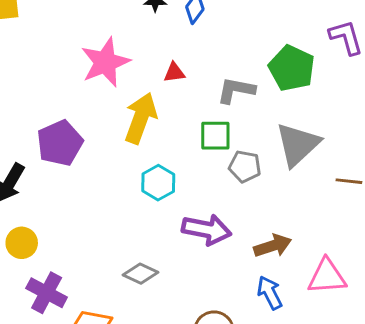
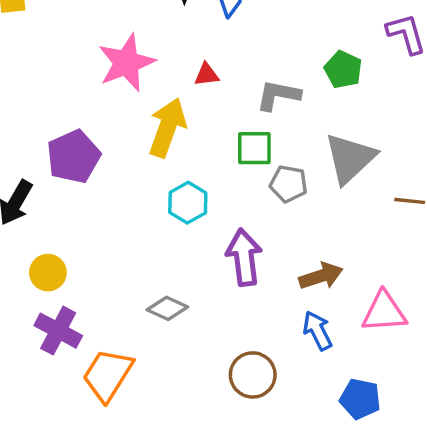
green pentagon: (292, 68) -> (343, 70), size x0.7
purple arrow: (207, 230) -> (244, 257), turned -108
yellow circle: (22, 243) -> (48, 273), moved

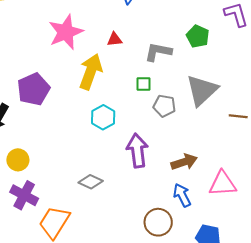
green square: (254, 148) -> (144, 84), size x0.7
brown circle: (253, 375) -> (158, 222), moved

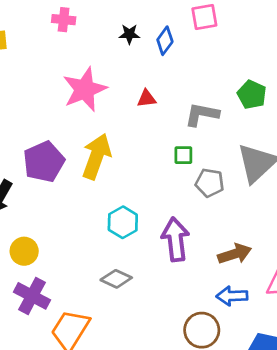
yellow arrow: (91, 72) -> (96, 156), moved
cyan hexagon: (103, 117) -> (123, 222), moved
blue arrow: (182, 195) -> (232, 296), turned -65

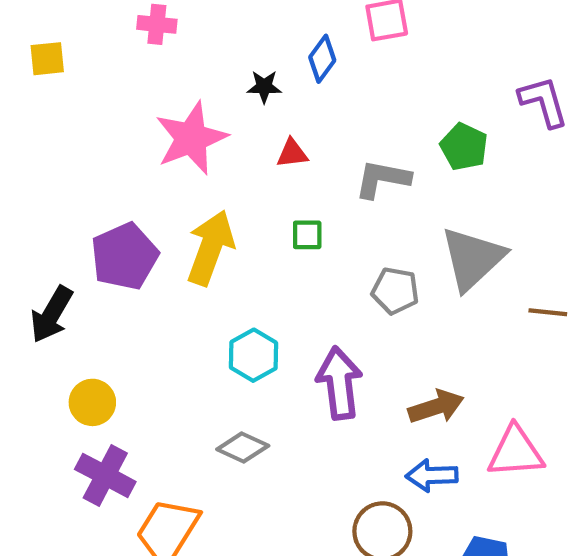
black star: (129, 34) -> (264, 87), moved
green square: (183, 155) -> (307, 235), moved

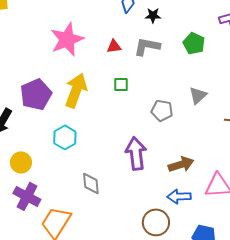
black star: (264, 87) -> (153, 15), moved
gray L-shape: (382, 179) -> (147, 46), moved
gray triangle: (473, 258) -> (198, 95), size x0.6
cyan hexagon: (253, 355) -> (65, 137), moved
gray diamond: (243, 448) -> (91, 183), turned 60

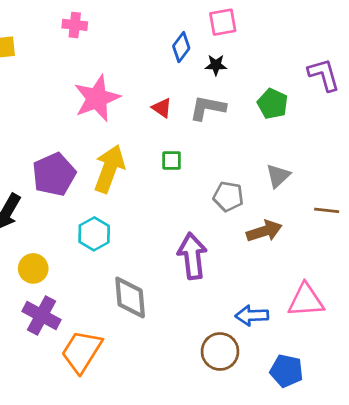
red triangle: (114, 46) -> (162, 108), turned 42
brown arrow: (181, 164) -> (264, 231), moved
gray diamond: (91, 183) -> (130, 298), size x1.4

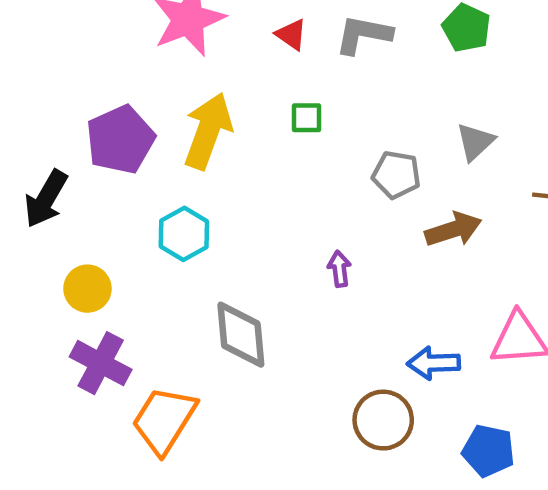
purple arrow: (192, 256) -> (339, 269), size x0.5

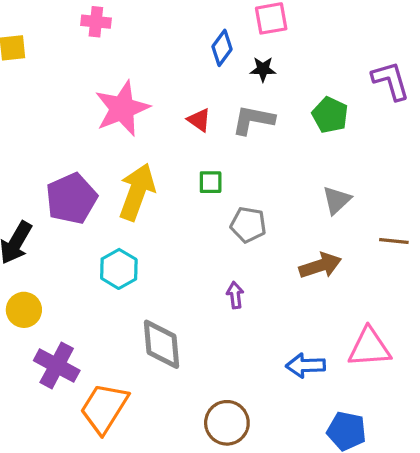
gray pentagon: (396, 175) -> (248, 225), moved
yellow circle: (87, 289) -> (24, 310), moved
brown circle: (383, 420) -> (227, 423), moved

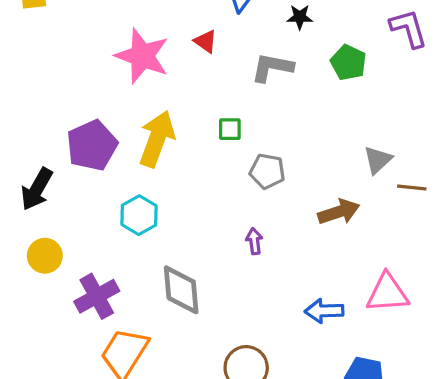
black star: (263, 69) -> (300, 17), moved
pink star: (122, 108) -> (142, 56), turned -30
red triangle: (199, 120) -> (206, 41), moved
gray triangle: (337, 200) -> (378, 160), moved
purple cross: (57, 365) -> (97, 296), moved, turned 33

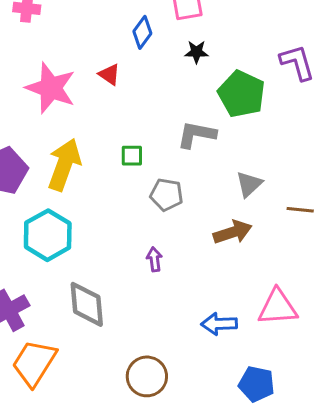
green pentagon: (348, 62) -> (242, 94), size x1.4
gray L-shape: (272, 67) -> (196, 135), moved
gray triangle: (378, 160) -> (249, 184), moved
cyan hexagon: (139, 215) -> (48, 235), size x1.4

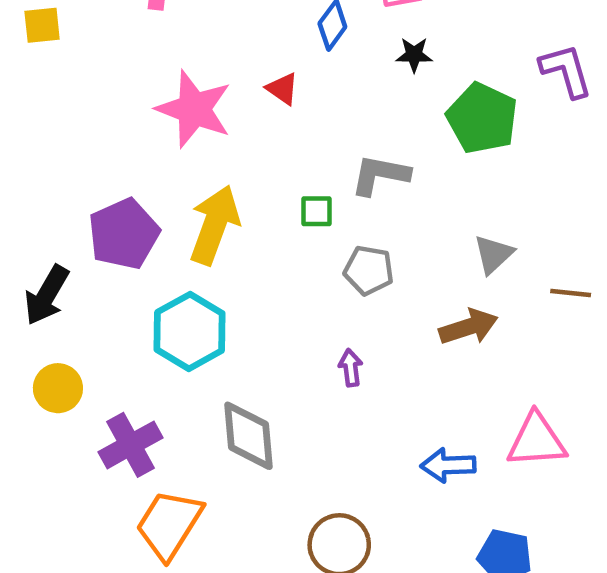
gray L-shape: (196, 135) -> (380, 175), moved

